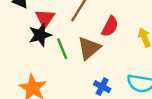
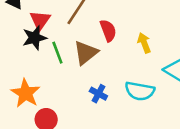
red semicircle: (110, 26) -> (108, 30), turned -50

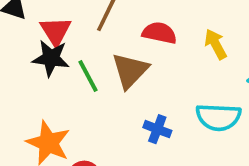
red semicircle: (108, 30) -> (159, 33), turned -50
black star: (35, 38) -> (51, 58), turned 30

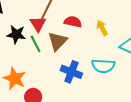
red triangle: (56, 31) -> (38, 24), moved
blue cross: (157, 129) -> (71, 72), size x1.5

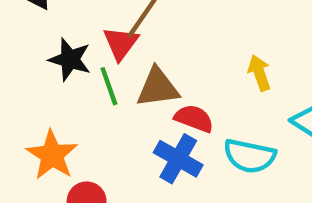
red semicircle: (73, 22) -> (194, 118), moved
brown triangle: (57, 41) -> (158, 88), turned 30

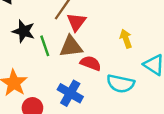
red triangle: (121, 43) -> (76, 22), moved
blue cross: (178, 159) -> (70, 93), moved

